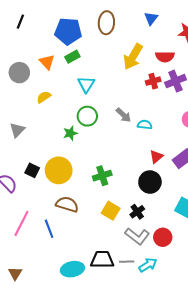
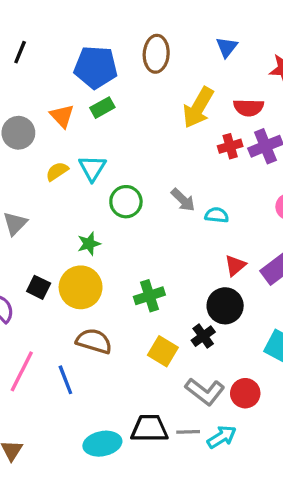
cyan triangle: (86, 84) -> (92, 168), moved
green star: (70, 133) -> (89, 244), moved
black cross: (137, 212) -> (203, 336), moved

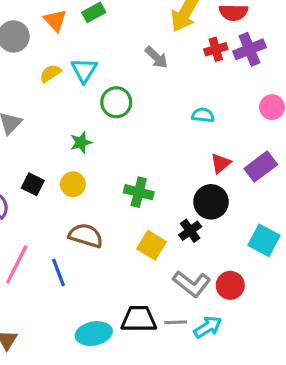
gray arrow: (183, 200) -> (156, 57), moved
yellow circle: (81, 287) -> (73, 184), size x0.6
green cross: (149, 296) -> (139, 192), turned 32

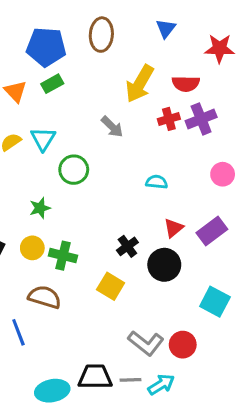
green cross: (139, 192) -> (63, 256), moved
black cross: (190, 231) -> (127, 246), moved
yellow square: (152, 245) -> (111, 286), moved

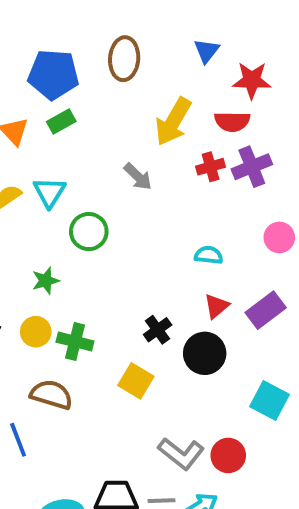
red star: (220, 48) -> (252, 80), moved
cyan semicircle: (157, 182) -> (209, 255), moved

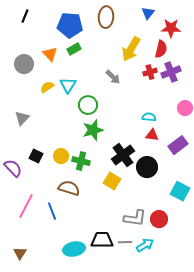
red semicircle: (232, 122) -> (161, 49), turned -78
green star: (46, 281) -> (93, 130), moved, size x1.5
red triangle: (216, 306) -> (152, 135), moved, turned 48
black cross: (158, 330) -> (123, 155), size x1.6
gray L-shape: (181, 454) -> (135, 218), turned -30

